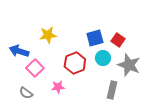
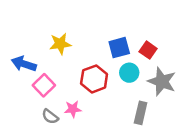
gray semicircle: (26, 93) -> (50, 117), moved

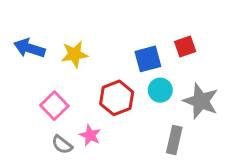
red square: (148, 50) -> (185, 47), moved, turned 36
blue arrow: (24, 64) -> (29, 48), moved
pink star: (73, 109) -> (90, 135), turned 30

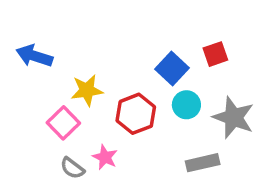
yellow star: (75, 54) -> (87, 90), moved
blue square: (148, 59) -> (172, 69), turned -32
gray rectangle: (174, 140) -> (203, 163), turned 64

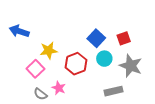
red square: (215, 54) -> (124, 38), moved

